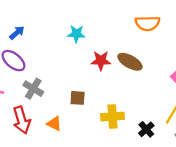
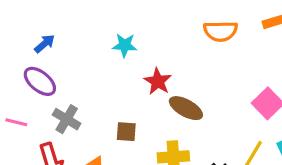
red star: (101, 61) -> (158, 81), turned 30
brown ellipse: (130, 62) -> (186, 108), moved

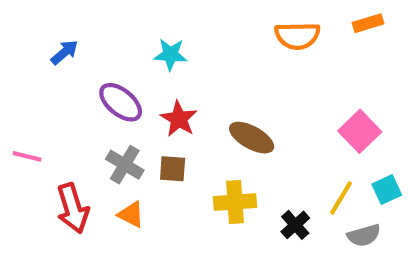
purple ellipse: (40, 81) -> (121, 102), moved
red star: (158, 81) -> (179, 119), moved
gray cross: (67, 119) -> (125, 165), moved

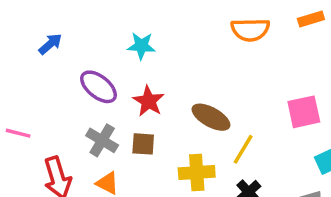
pink square: (360, 131) -> (304, 112), turned 32
yellow line: (341, 198) -> (243, 149), moved

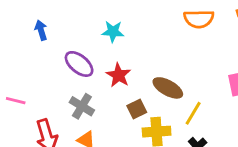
blue arrow: (50, 44) -> (41, 30), turned -66
brown square: (143, 144) -> (137, 109), moved, turned -30

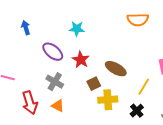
yellow line: (193, 113) -> (144, 87), moved

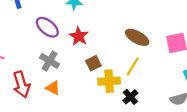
brown ellipse: (116, 69) -> (137, 37), moved
yellow line: (144, 87) -> (133, 67), moved
black cross: (137, 111) -> (130, 97), moved

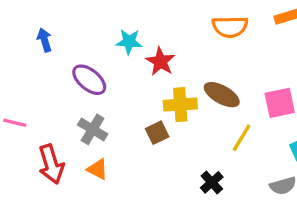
red star: (79, 36) -> (160, 62), moved
yellow line: (133, 67) -> (242, 138), moved
yellow cross: (109, 81) -> (180, 105), moved

